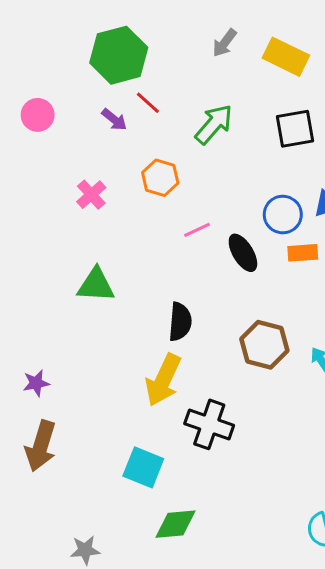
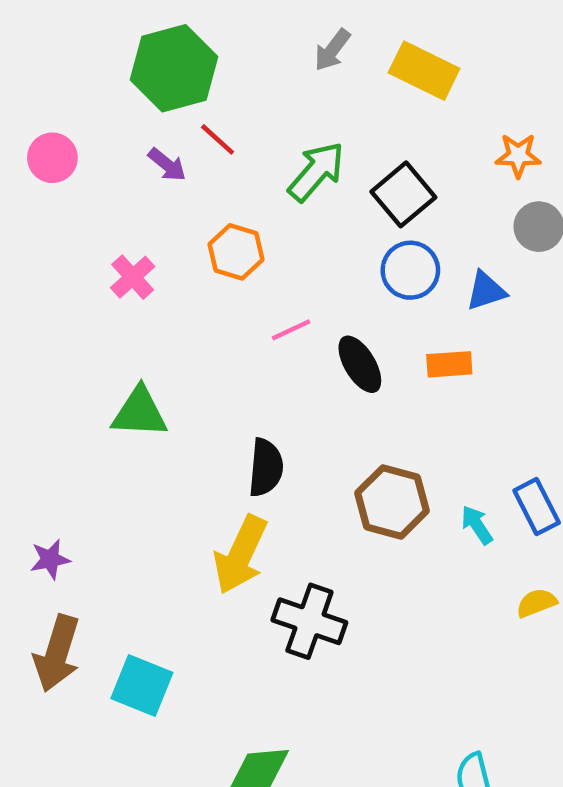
black square: (295, 129) -> (403, 194), moved, turned -30
blue circle: (283, 215) -> (410, 270), moved
cyan square: (143, 467) -> (142, 685), moved

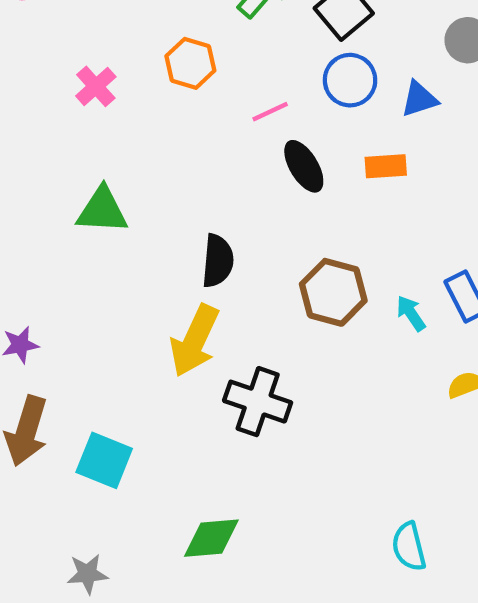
pink line: (291, 330) -> (270, 112), moved

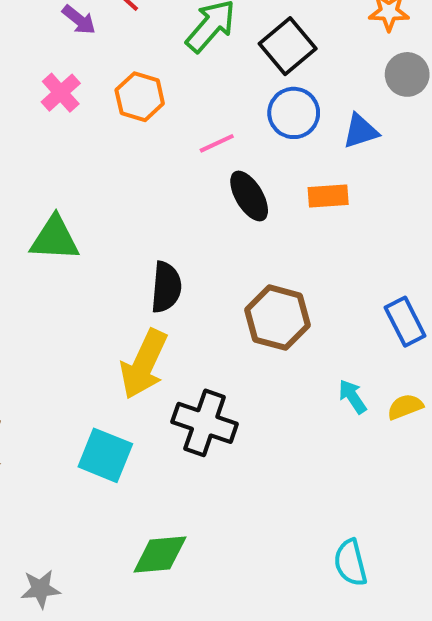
pink cross: (96, 86) -> (61, 93), moved
cyan arrow: (411, 313) -> (352, 397), moved
cyan square: (104, 460) -> (105, 455), moved

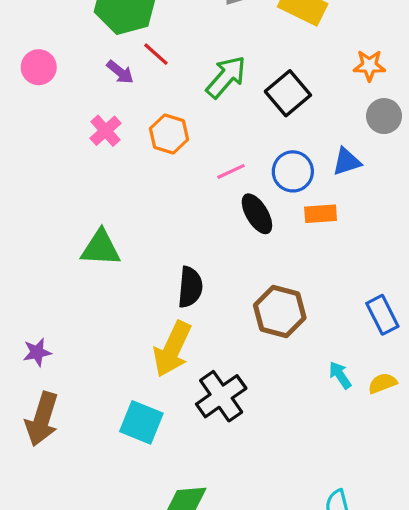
blue circle: (294, 113) -> (293, 171), moved
black cross: (205, 423) -> (221, 396), turned 36

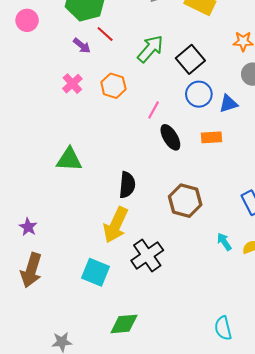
pink circle: (39, 67) -> (27, 20), moved
pink line: (231, 171) -> (154, 110), turned -36
blue circle: (293, 171) -> (199, 94), moved
purple star: (37, 352) -> (28, 227), turned -30

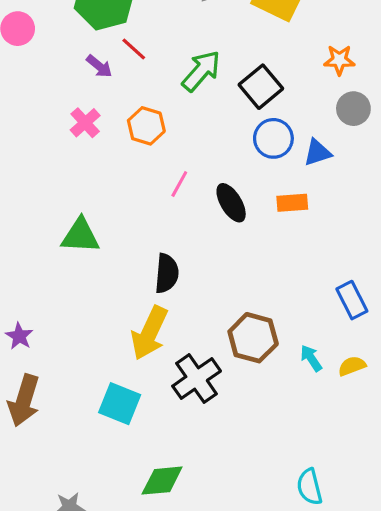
pink line: (154, 110) -> (179, 184), moved
brown hexagon: (185, 201) -> (253, 338), moved

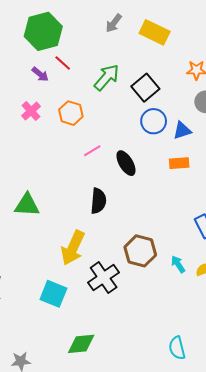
pink line: (179, 184) -> (92, 151), turned 30
orange rectangle: (292, 203) -> (179, 163), moved
green triangle: (80, 236) -> (27, 205), moved
black semicircle: (167, 273) -> (98, 201), moved

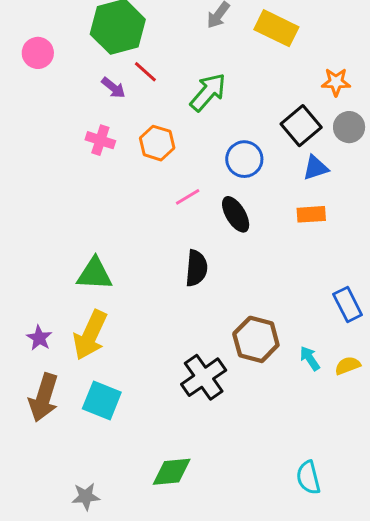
black square: (145, 88) -> (301, 126), moved
pink cross: (31, 111) -> (100, 140), turned -30
blue circle: (154, 121) -> (244, 159), moved
yellow arrow: (73, 248) -> (90, 335), moved
cyan square: (53, 294) -> (102, 400), moved

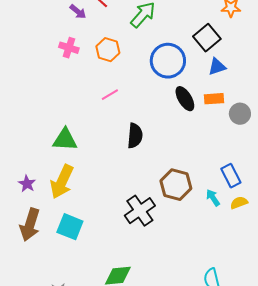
gray circle: (349, 127) -> (240, 114), moved
blue circle: (244, 159) -> (168, 61), size x1.4
pink line: (188, 197) -> (110, 95), moved
black ellipse: (236, 214) -> (185, 99), moved
blue rectangle: (348, 305) -> (231, 176), moved

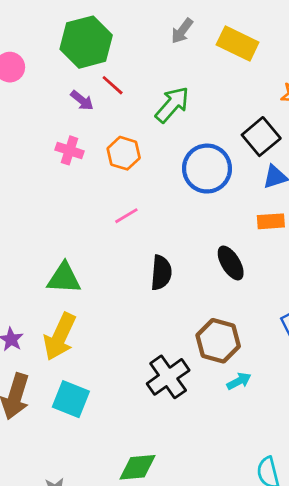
black ellipse: (185, 99) -> (231, 263), moved
cyan arrow: (213, 198) -> (239, 381), moved, turned 96

